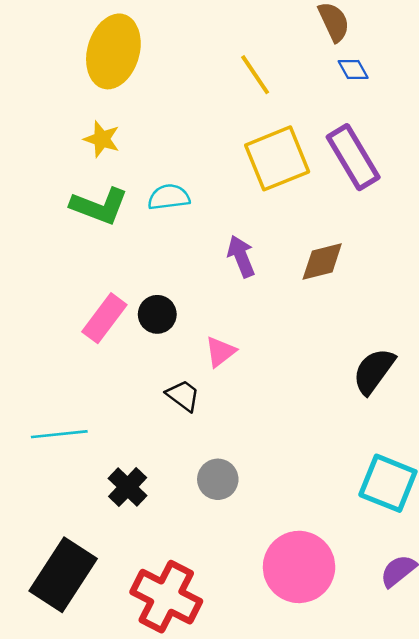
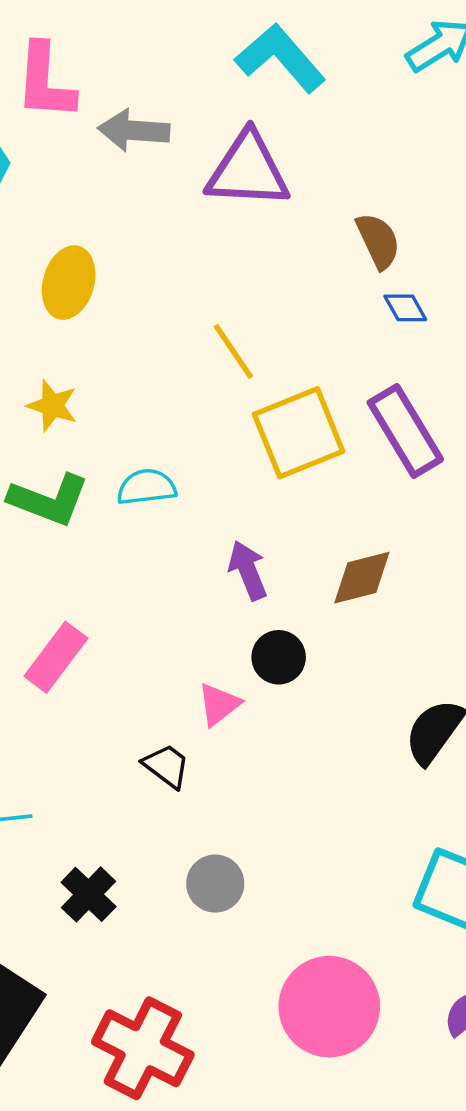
yellow ellipse: (113, 51) -> (69, 283), size x0.7
yellow line: (255, 75) -> (233, 351), moved
black circle: (157, 314) -> (279, 657), moved

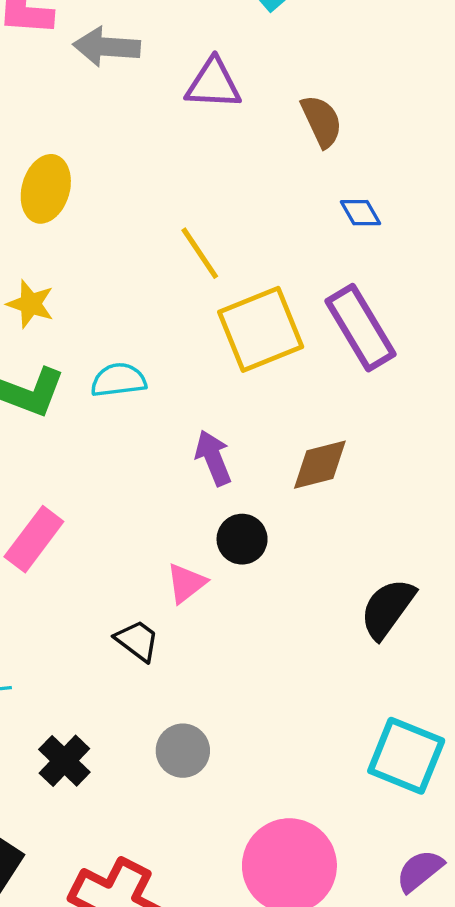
purple triangle: (248, 170) -> (213, 84), size x0.7
brown semicircle: (378, 241) -> (322, 121), moved

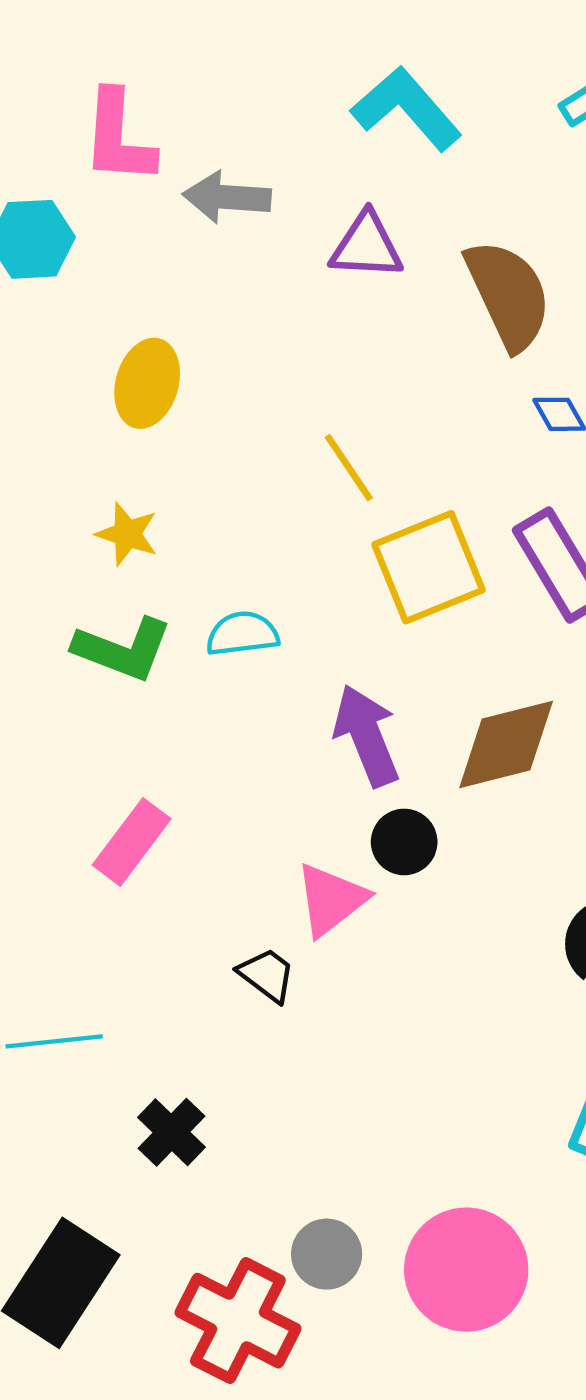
brown semicircle: (322, 121) -> (508, 295), size x1.6
purple arrow: (213, 458) -> (366, 736), size x1.4
brown diamond: (320, 465) -> (506, 744), size x1.4
pink triangle: (186, 583) -> (331, 900), size x1.4
gray circle: (183, 751) -> (327, 1254), moved

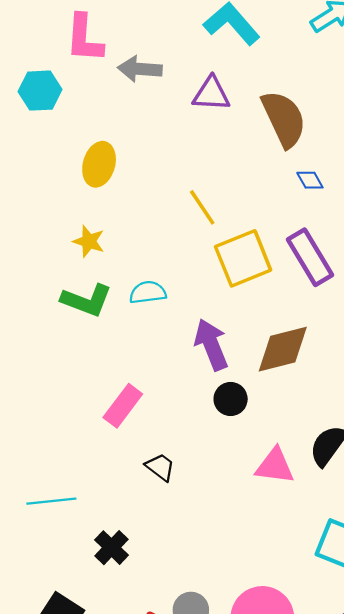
pink rectangle: (132, 842) -> (123, 406), moved
pink triangle: (331, 900) -> (275, 466), moved, turned 45

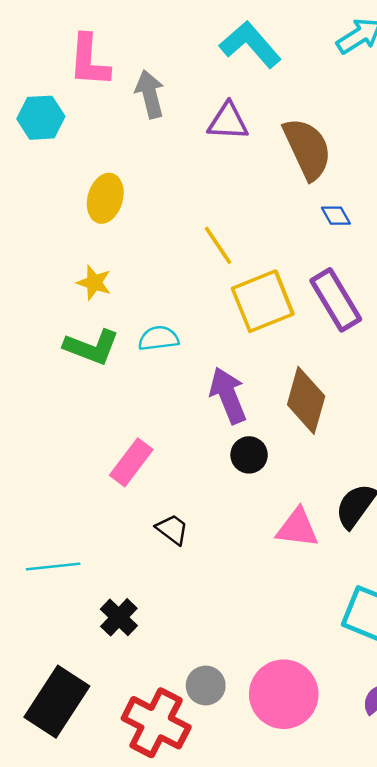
gray arrow: (140, 69) -> (150, 94), turned 72
brown diamond: (283, 349) -> (306, 400), turned -60

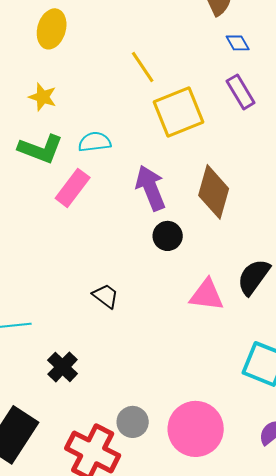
purple rectangle: (336, 300) -> (241, 92), moved, size x0.7
pink rectangle: (131, 462) -> (73, 188), moved

